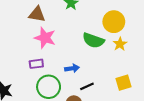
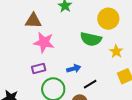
yellow star: (120, 44) -> (116, 51), moved

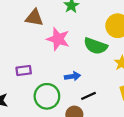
pink star: (44, 42) -> (58, 39), moved
purple rectangle: (39, 69) -> (24, 71), moved

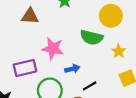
pink star: (58, 39) -> (53, 48), moved
purple rectangle: (24, 71) -> (25, 68), size x1.5

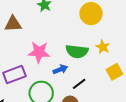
green semicircle: (92, 37) -> (77, 51), moved

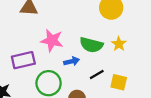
yellow square: (115, 72) -> (119, 82), moved, turned 35
black line: (79, 84) -> (97, 75), moved

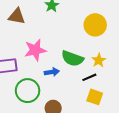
pink star: (52, 40) -> (35, 50), turned -30
black line: (97, 75) -> (89, 77), moved

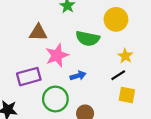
brown triangle: (17, 16) -> (38, 33), moved
green semicircle: (72, 58) -> (88, 38), moved

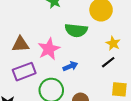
brown triangle: (38, 33) -> (20, 44), moved
yellow square: (127, 95) -> (119, 89), moved

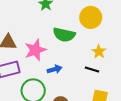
black line: (108, 62) -> (92, 69), turned 48

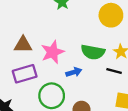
green semicircle: (64, 35) -> (93, 52), moved

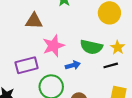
brown triangle: (23, 45) -> (34, 21), moved
black line: (114, 71) -> (111, 65), turned -32

